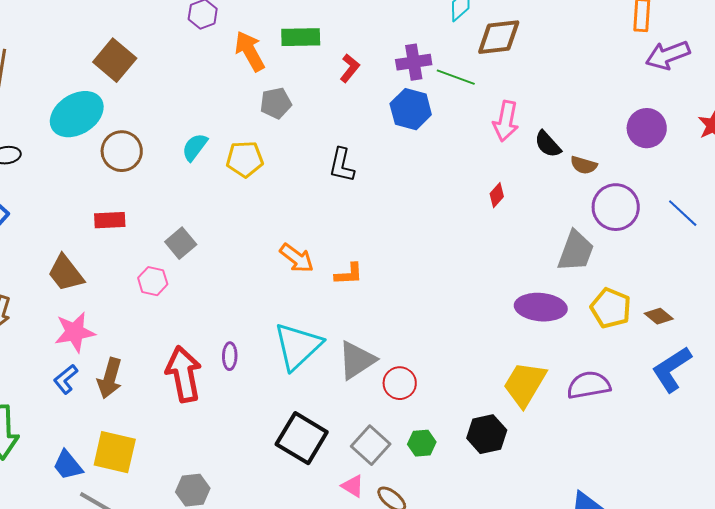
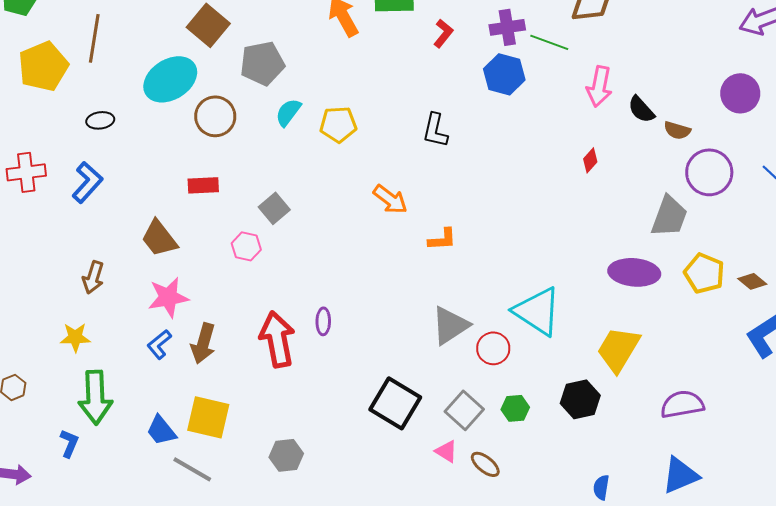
gray pentagon: (276, 103) -> (262, 63), moved, size x1.4
orange arrow: (297, 258) -> (390, 199), moved
cyan triangle: (298, 346) -> (537, 311), moved, turned -44
purple semicircle: (589, 385) -> (682, 404), moved

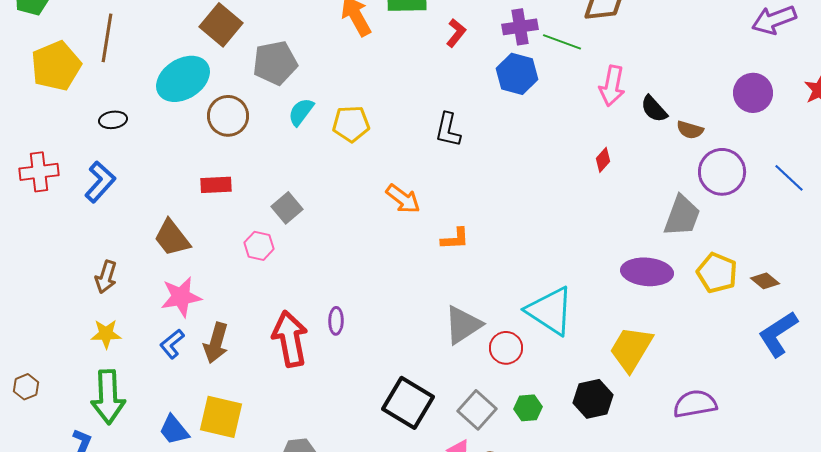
yellow star: (75, 337) -> (106, 334), moved

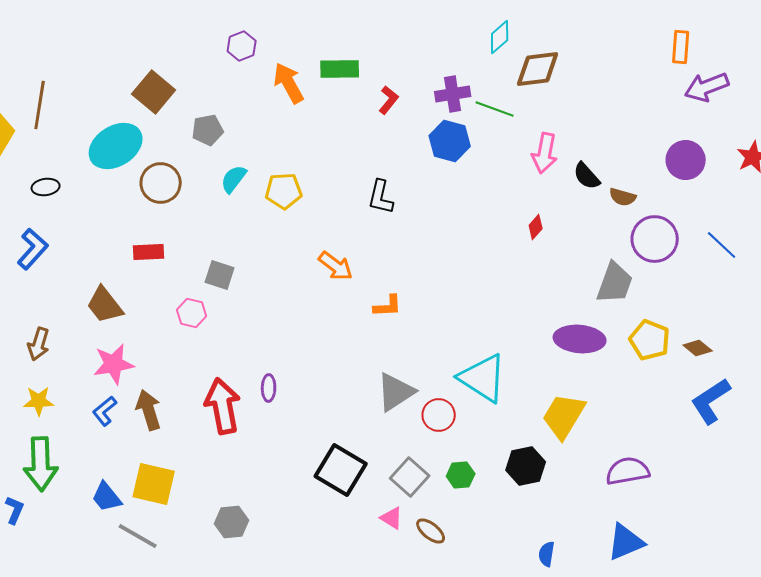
gray pentagon: (275, 63) -> (208, 130), size x0.7
gray square: (287, 208) -> (220, 275), turned -32
brown arrow: (216, 343) -> (149, 410), turned 147

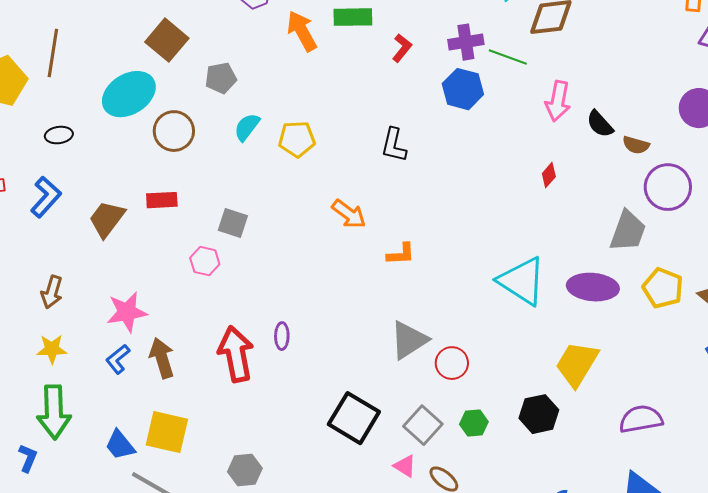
brown trapezoid: (105, 305) -> (107, 219), moved, turned 75
cyan triangle: (483, 378) -> (522, 281), moved

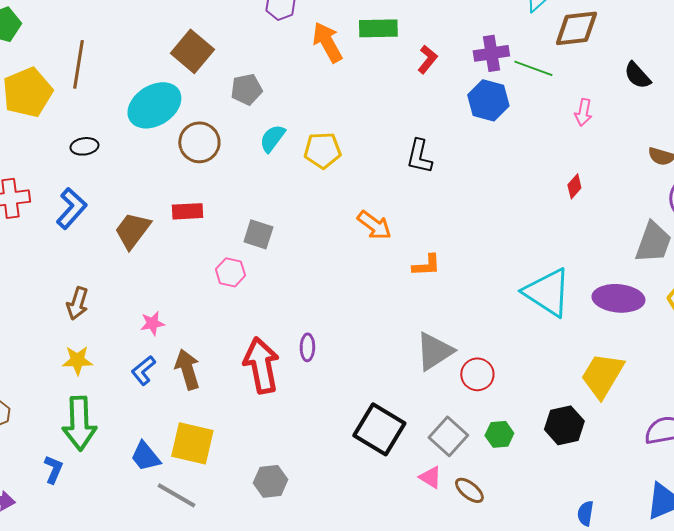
pink arrow: (558, 101) -> (583, 112), size x0.7
black semicircle: (600, 124) -> (637, 75), moved
pink star: (127, 312) -> (152, 323), size x0.6

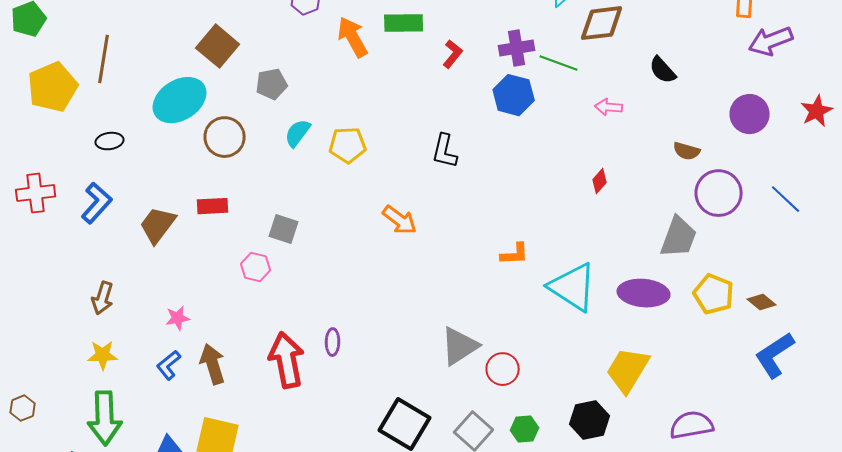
pink arrow: (583, 112) -> (609, 107), turned 84
orange L-shape: (426, 265) -> (515, 254), moved

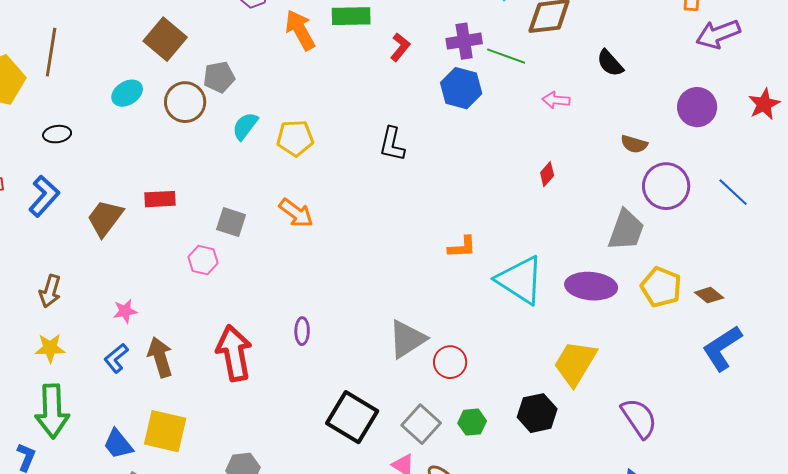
cyan ellipse: (180, 100) -> (127, 93), size x0.6
brown circle: (225, 137) -> (185, 102), moved
orange arrow: (400, 220) -> (296, 213), moved
purple ellipse: (333, 342) -> (302, 331), moved
purple semicircle: (692, 425) -> (639, 418), turned 66

